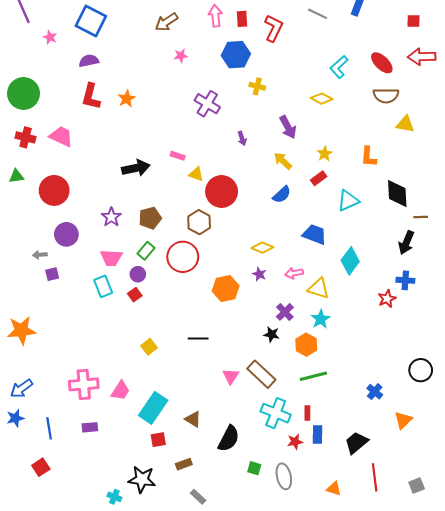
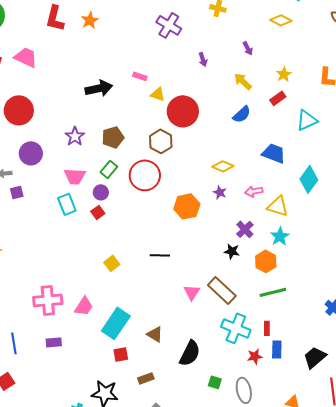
purple arrow: (288, 127) -> (248, 48), size x0.6

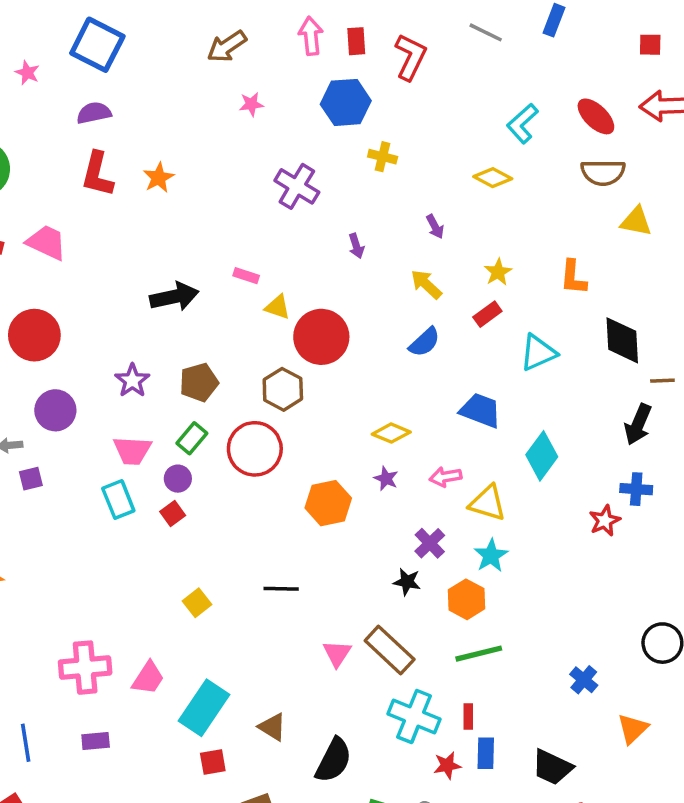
black trapezoid: (315, 357) -> (552, 767), turned -115

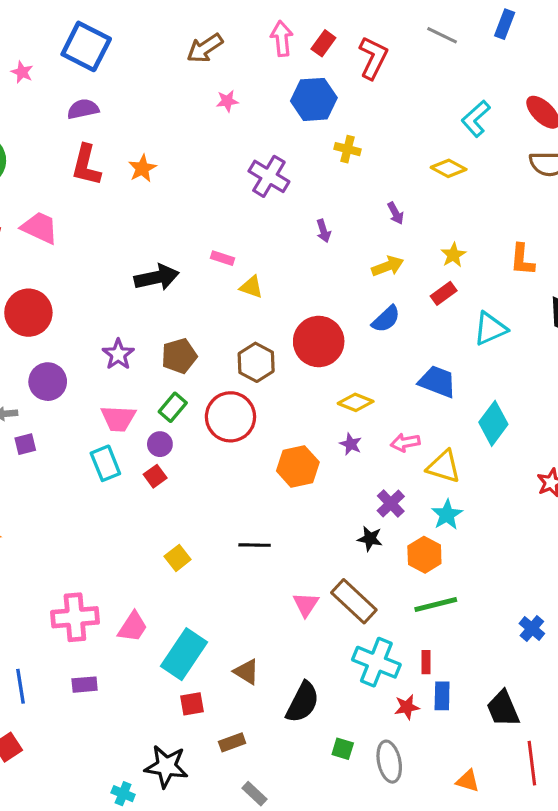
red rectangle: (356, 41) -> (323, 43), turned 40
yellow arrow: (426, 284) -> (388, 266), turned 116
red circle: (321, 337) -> (319, 341), moved
black trapezoid: (552, 767) -> (503, 709), turned 42

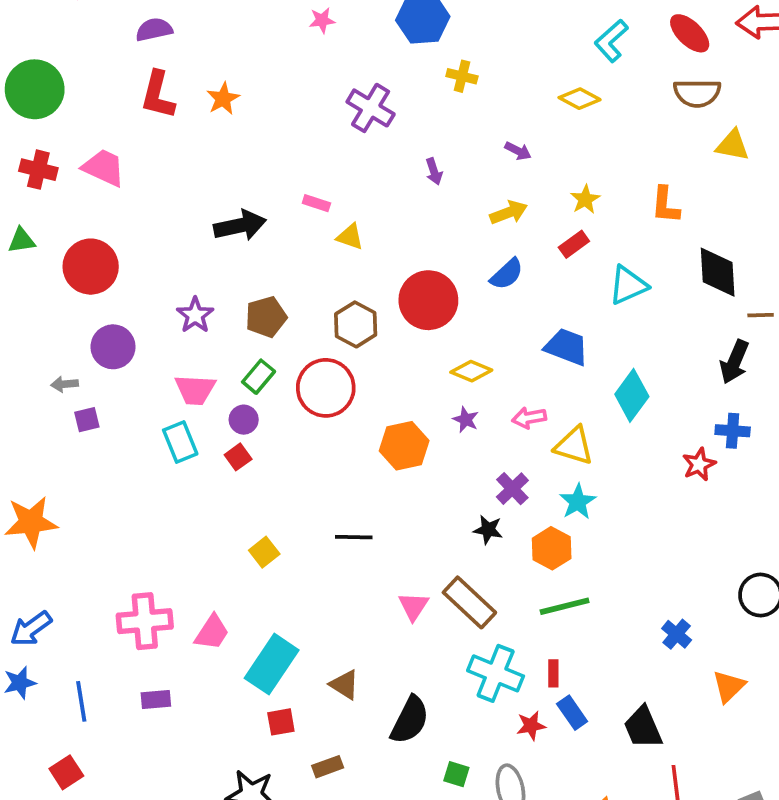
purple arrow: (396, 213) -> (518, 151), turned -35
blue rectangle: (442, 696) -> (572, 713), turned -36

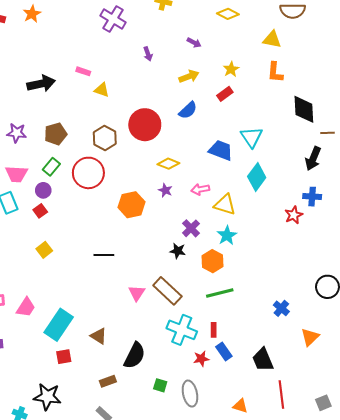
yellow triangle: (733, 145) -> (272, 39), moved
cyan triangle: (628, 285) -> (252, 137), moved, turned -40
purple star: (195, 315) -> (17, 133), turned -30
yellow square: (264, 552) -> (44, 250), moved
brown rectangle: (328, 767) -> (108, 381), moved

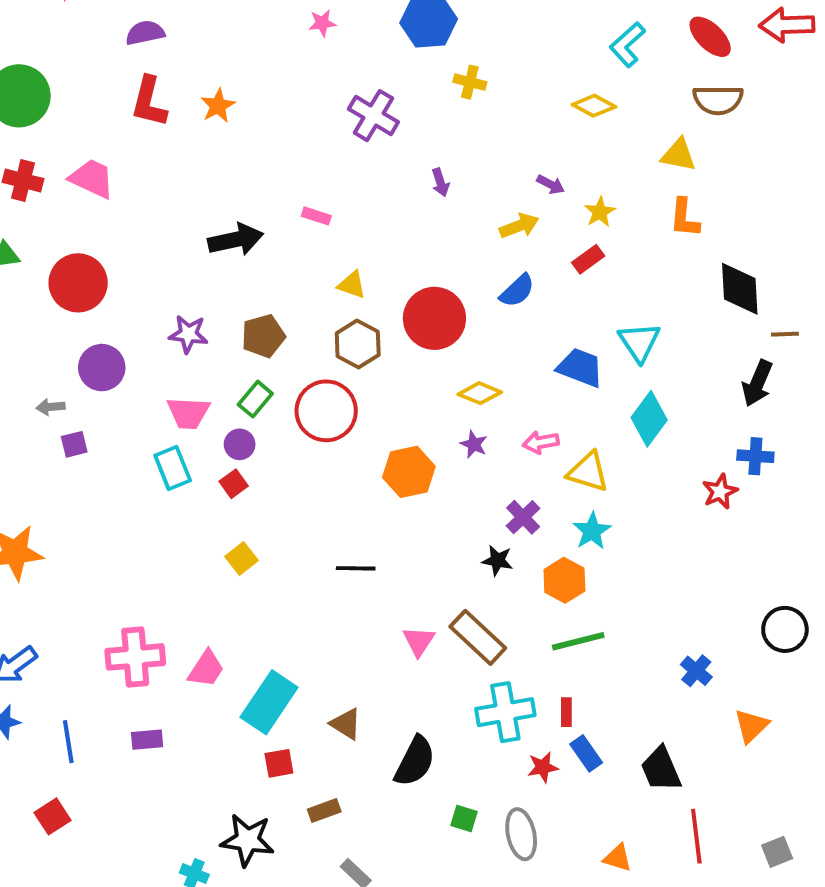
purple arrow: (194, 43) -> (551, 184), moved
yellow triangle: (102, 90) -> (352, 285), moved
cyan cross: (182, 330) -> (505, 712), turned -32
brown rectangle: (108, 381) -> (324, 811), moved

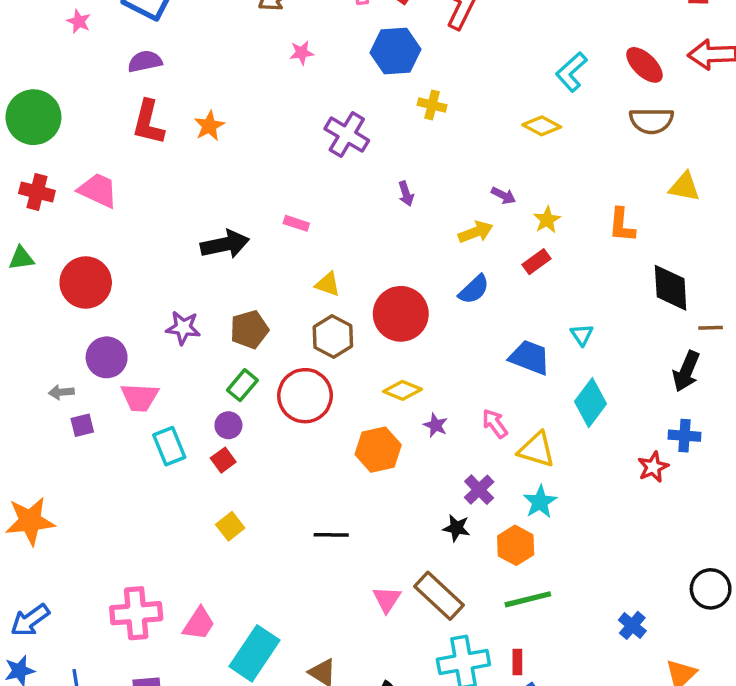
yellow triangle: (679, 155) -> (684, 187), moved
cyan triangle: (639, 342) -> (582, 335), size x0.6
yellow diamond: (480, 393) -> (403, 390), moved
pink trapezoid: (188, 413) -> (140, 397), moved
pink arrow: (541, 442) -> (495, 424), turned 64

